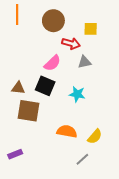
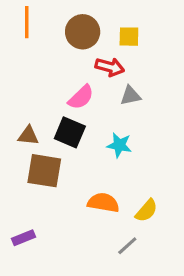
yellow square: (91, 29) -> (129, 37), moved

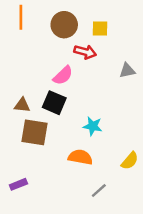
gray triangle: (130, 96) -> (127, 70), moved
cyan star: (119, 145) -> (93, 126), moved
yellow semicircle: (146, 211) -> (130, 161), moved

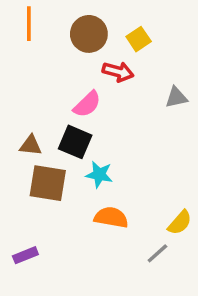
yellow square: (100, 28) -> (139, 39), turned -35
cyan star: (93, 126) -> (99, 175), moved
gray line: (99, 190) -> (157, 253), moved

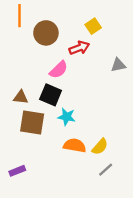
brown circle: (89, 34) -> (46, 33), moved
red arrow: (118, 72) -> (79, 48), turned -36
yellow semicircle: (180, 223) -> (100, 147), moved

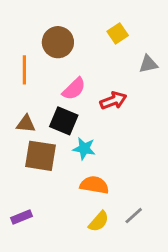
orange line: (20, 16) -> (24, 70), moved
red arrow: (79, 48) -> (113, 100), moved
gray triangle: (118, 65) -> (148, 64), moved
yellow semicircle: (100, 147) -> (99, 221), moved

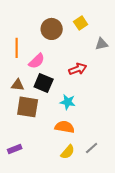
brown circle: (58, 42) -> (52, 29), moved
pink semicircle: (74, 89) -> (37, 61), moved
cyan star: (84, 149) -> (68, 102), moved

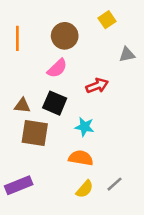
yellow square: (81, 23) -> (107, 20), moved
orange line: (17, 48) -> (17, 38), moved
pink semicircle: (37, 61) -> (57, 68), moved
purple rectangle: (15, 149) -> (19, 185), size x1.5

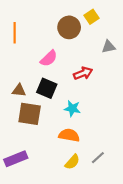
brown circle: (65, 36) -> (69, 27), moved

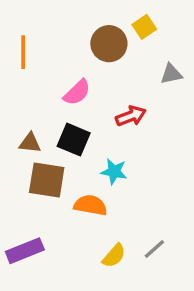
orange semicircle: (69, 135) -> (90, 205), moved

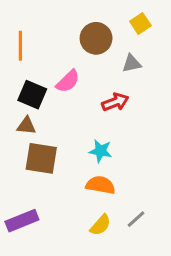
yellow square: (144, 27) -> (140, 24), moved
gray triangle: (171, 74) -> (132, 64), moved
black square: (74, 140) -> (32, 95), moved
orange semicircle: (90, 205) -> (100, 185), moved

